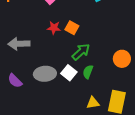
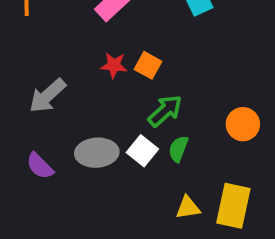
gray arrow: (19, 44) -> (47, 96), turned -40

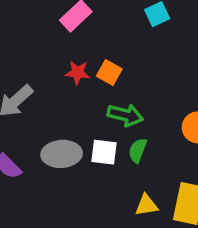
green arrow: (165, 111) -> (125, 115), turned 56
white square: (142, 151) -> (104, 152), turned -32

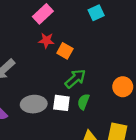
red star: (78, 73) -> (46, 40), moved
green arrow: (125, 115) -> (75, 79), turned -55

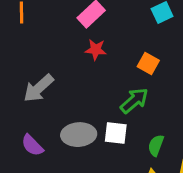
orange square: (65, 51) -> (148, 63), moved
green semicircle: (83, 102) -> (156, 145), moved

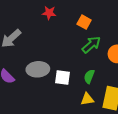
green arrow: (134, 101) -> (91, 45), moved
white square: (116, 133) -> (63, 78), moved

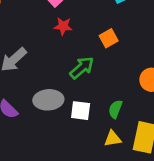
orange square: (84, 22) -> (109, 38), turned 32
green arrow: (91, 45) -> (82, 68), moved

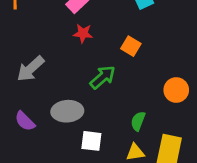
orange square: (109, 38) -> (131, 46), turned -30
white square: (81, 111) -> (91, 141), moved

